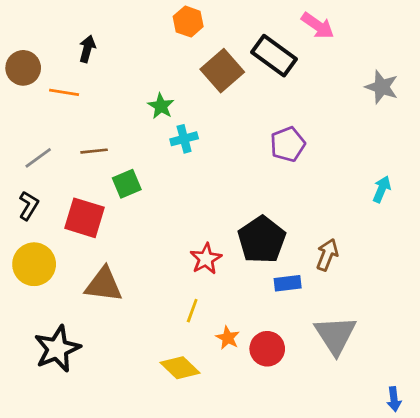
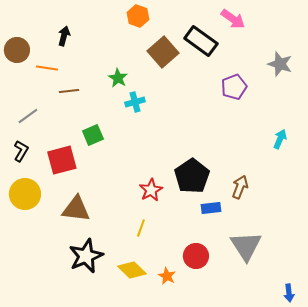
purple pentagon: (288, 144) -> (234, 87), moved
brown line: (94, 151) -> (69, 91), moved
red square: (85, 218) -> (62, 160), turned -32
orange star: (228, 338) -> (167, 276), moved
black star: (57, 349) -> (86, 256), moved

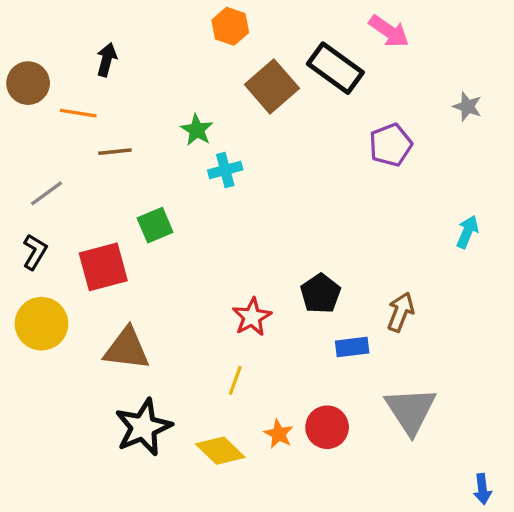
gray star: (280, 64) -> (467, 106), size x0.7
black pentagon: (192, 176) -> (320, 294), size x0.7
orange star: (167, 276) -> (279, 434), moved

